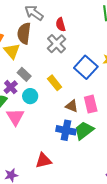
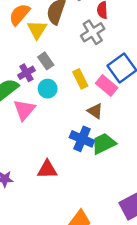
pink rectangle: (91, 104) -> (107, 85), moved, turned -48

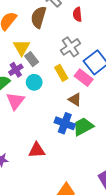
yellow triangle: (37, 30) -> (22, 48), moved
gray cross: (93, 32) -> (71, 47), moved

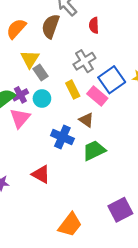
purple cross: (16, 70) -> (20, 95), moved
blue cross: (65, 123) -> (62, 137), moved
red triangle: (37, 150) -> (41, 174), turned 30

